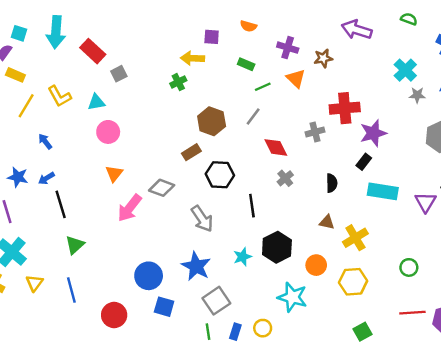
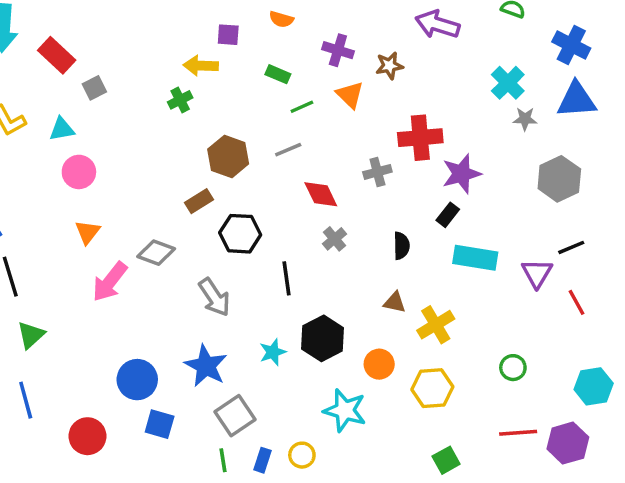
gray line: (253, 116) -> (288, 150), turned 30

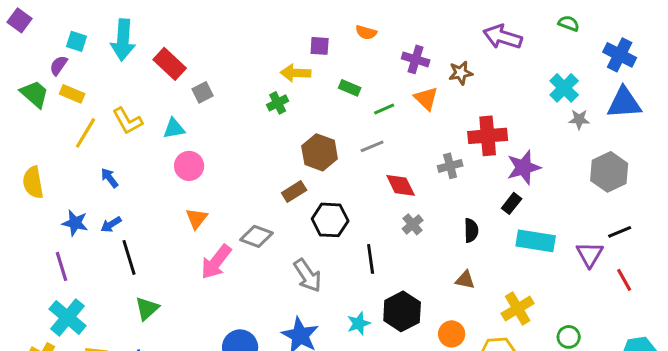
green rectangle: (278, 74) -> (350, 88), moved
yellow cross: (436, 325) -> (518, 308), moved

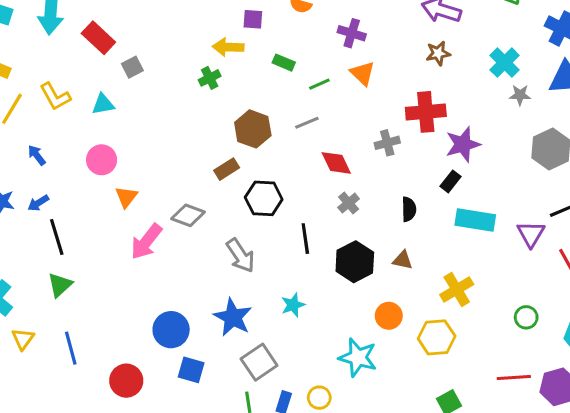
brown star: (461, 73) -> (438, 53), moved
pink circle: (189, 166) -> (102, 160), moved
green triangle: (147, 308) -> (60, 285), moved
black hexagon: (402, 311) -> (355, 262), moved
green circle: (569, 337) -> (526, 317), moved

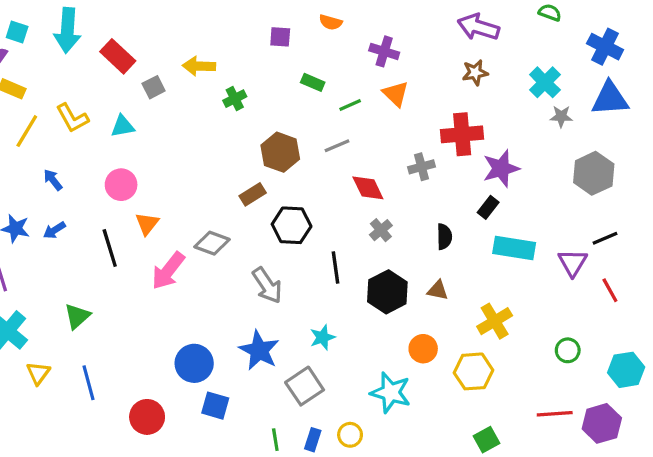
yellow arrow: (228, 47) -> (199, 66), moved
black line: (57, 237) -> (110, 248), moved
gray square: (259, 362) -> (305, 386), moved

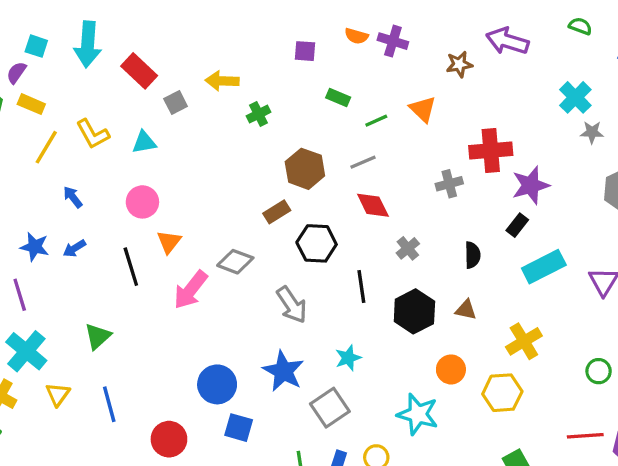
purple cross: (384, 51) -> (393, 41), moved
brown star: (475, 73) -> (459, 64), moved
red diamond: (368, 188) -> (373, 205), moved
cyan rectangle: (514, 248) -> (544, 267), turned -36

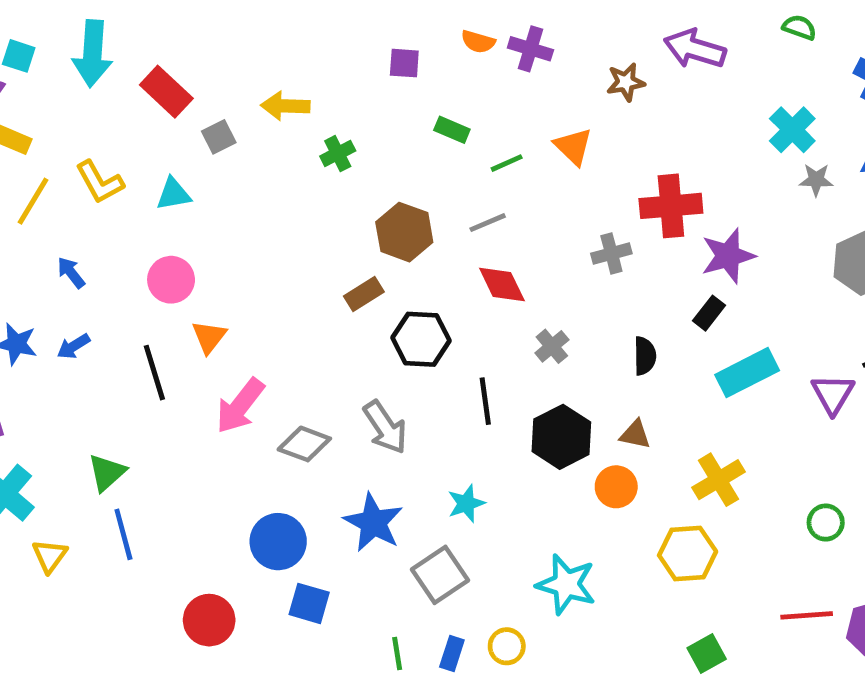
gray diamond: (235, 262) -> (304, 444), moved
orange circle: (451, 369) -> (616, 487), moved
blue line: (109, 404) -> (123, 534), moved

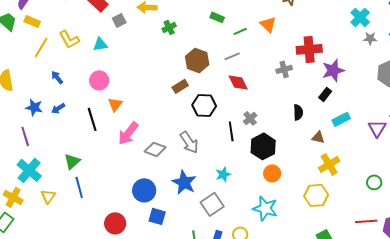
gray cross: (552, 346) -> (250, 118), moved
cyan rectangle: (747, 373) -> (341, 119), size x0.7
brown triangle: (635, 434) -> (318, 137), moved
orange circle: (616, 487) -> (272, 173), moved

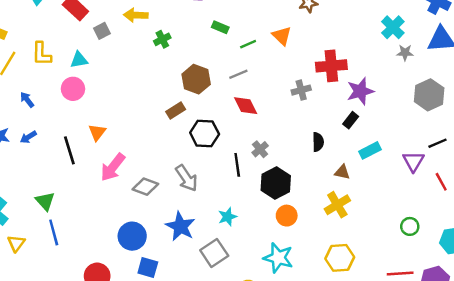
yellow L-shape: (69, 39) -> (42, 54), turned 30
pink circle: (99, 80) -> (73, 89), moved
green triangle: (72, 161) -> (45, 201), turned -30
yellow cross: (329, 164) -> (337, 205), moved
yellow hexagon: (316, 195) -> (340, 258), moved

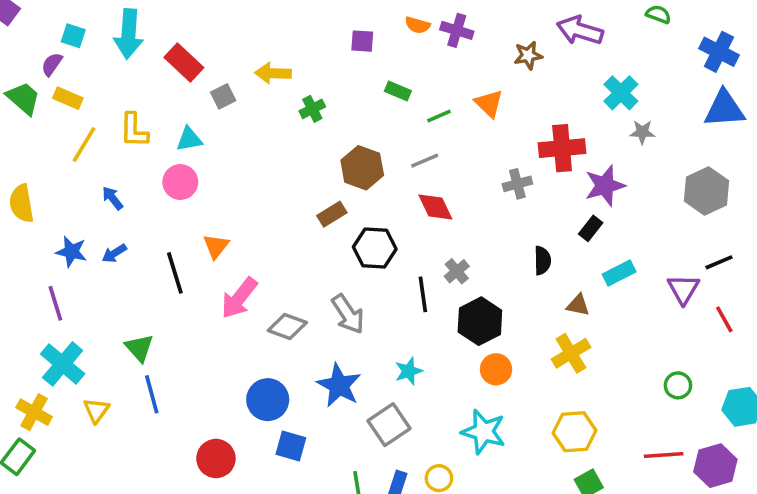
cyan cross: (393, 27) -> (621, 93), moved
gray star: (405, 53) -> (642, 132), moved

